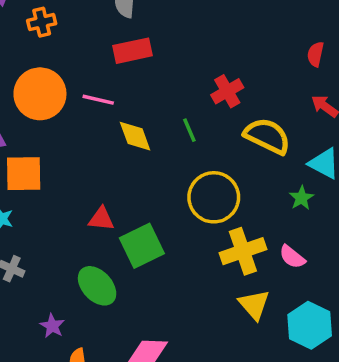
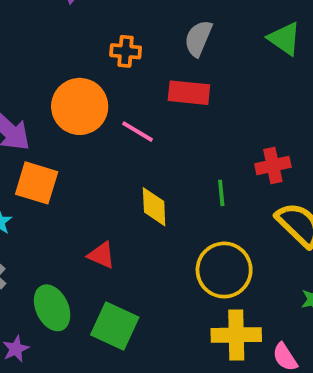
orange cross: (42, 22) -> (126, 51), moved
yellow diamond: (135, 136) -> (154, 207), moved
green square: (142, 246) -> (115, 326), moved, turned 33
green ellipse: (97, 286) -> (52, 308), moved

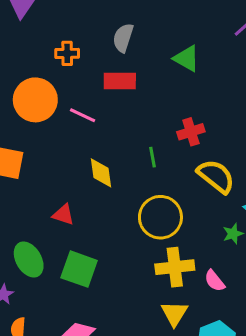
green triangle: (285, 39) -> (187, 58), moved

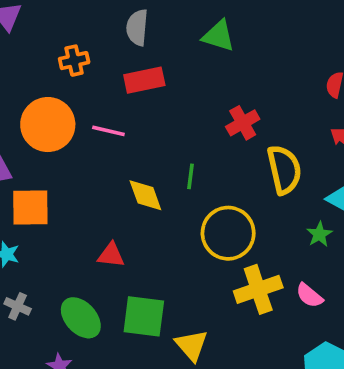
green line: (152, 157) -> (191, 176), moved, turned 30
yellow semicircle: (216, 176) -> (284, 170), turned 51
yellow triangle: (174, 313) -> (192, 345), moved

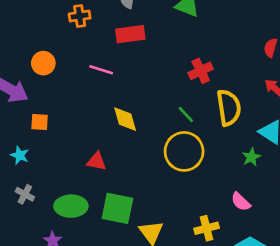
orange circle: (48, 125) -> (43, 63), moved, size x0.6
green line: (191, 176) -> (186, 114), moved, turned -54
orange square: (30, 207) -> (40, 122), size x0.6
yellow cross: (258, 289) -> (207, 228), moved, size x0.7
green ellipse: (81, 318) -> (71, 206), turned -52

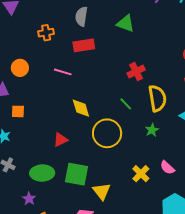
yellow circle: (184, 151) -> (107, 133), moved
green star: (251, 157) -> (152, 130), moved
red triangle: (97, 161) -> (60, 140), turned -35
yellow cross: (207, 228) -> (141, 174), moved, turned -30

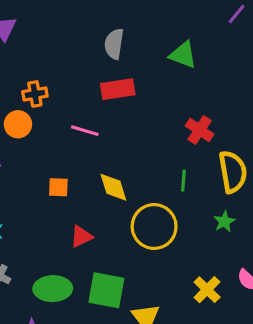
orange cross: (46, 33) -> (35, 94), moved
red cross: (136, 72) -> (200, 130), turned -30
green line: (126, 104) -> (183, 181), turned 48
orange square: (18, 111) -> (58, 187), moved

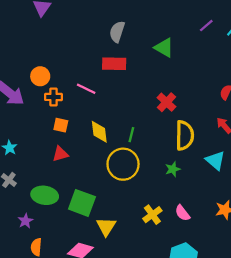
orange cross: (35, 94) -> (53, 97), moved
green line: (183, 181) -> (131, 135), moved
red triangle: (81, 237) -> (60, 154), moved

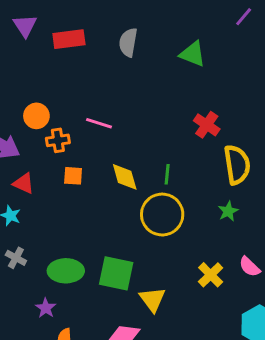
red rectangle: (114, 64) -> (69, 39), moved
red triangle: (60, 154) -> (24, 183), moved, turned 49

